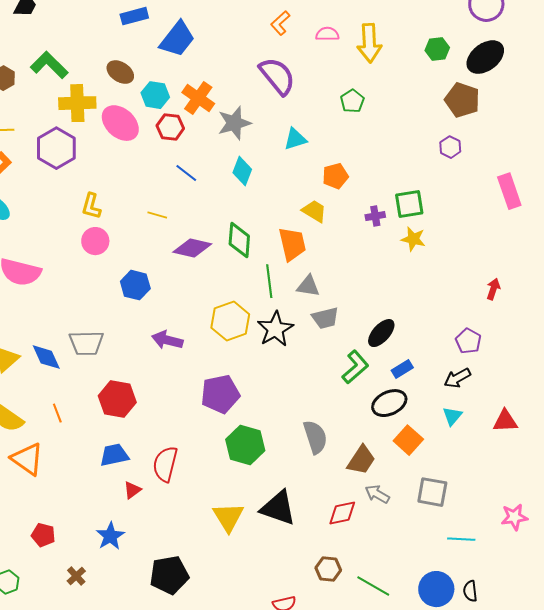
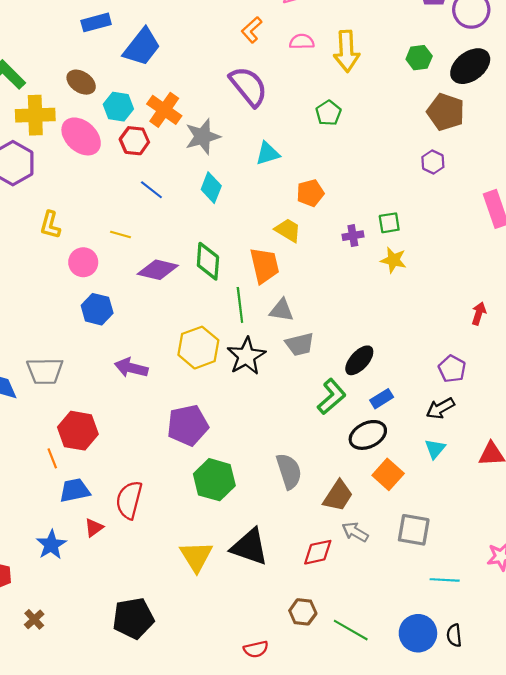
green square: (409, 204) -> (389, 223), size x0.7
pink circle: (95, 241) -> (83, 262), moved
orange line: (57, 413) -> (52, 458), moved
blue star: (110, 536) -> (51, 545), moved

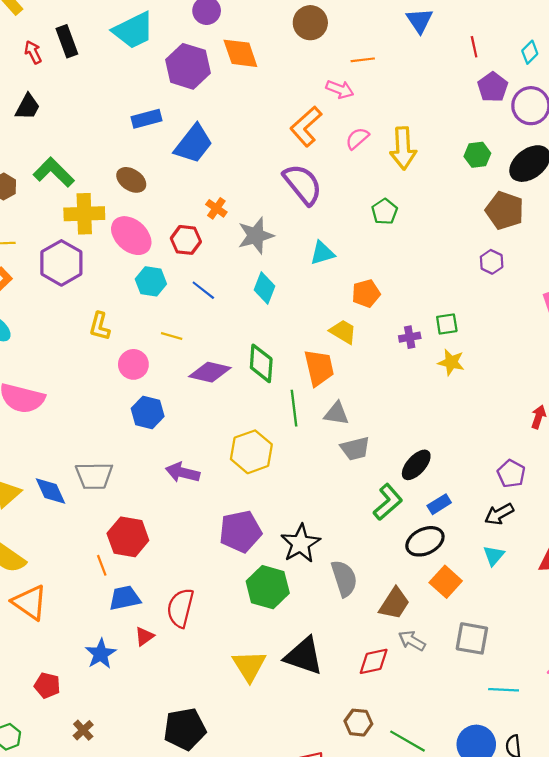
orange L-shape: (252, 30) -> (306, 126), size x1.5
pink semicircle: (302, 42) -> (357, 138), turned -40
cyan hexagon: (118, 107) -> (151, 281), moved
orange cross: (164, 110) -> (216, 208), size x0.6
black star: (246, 356) -> (300, 543), moved

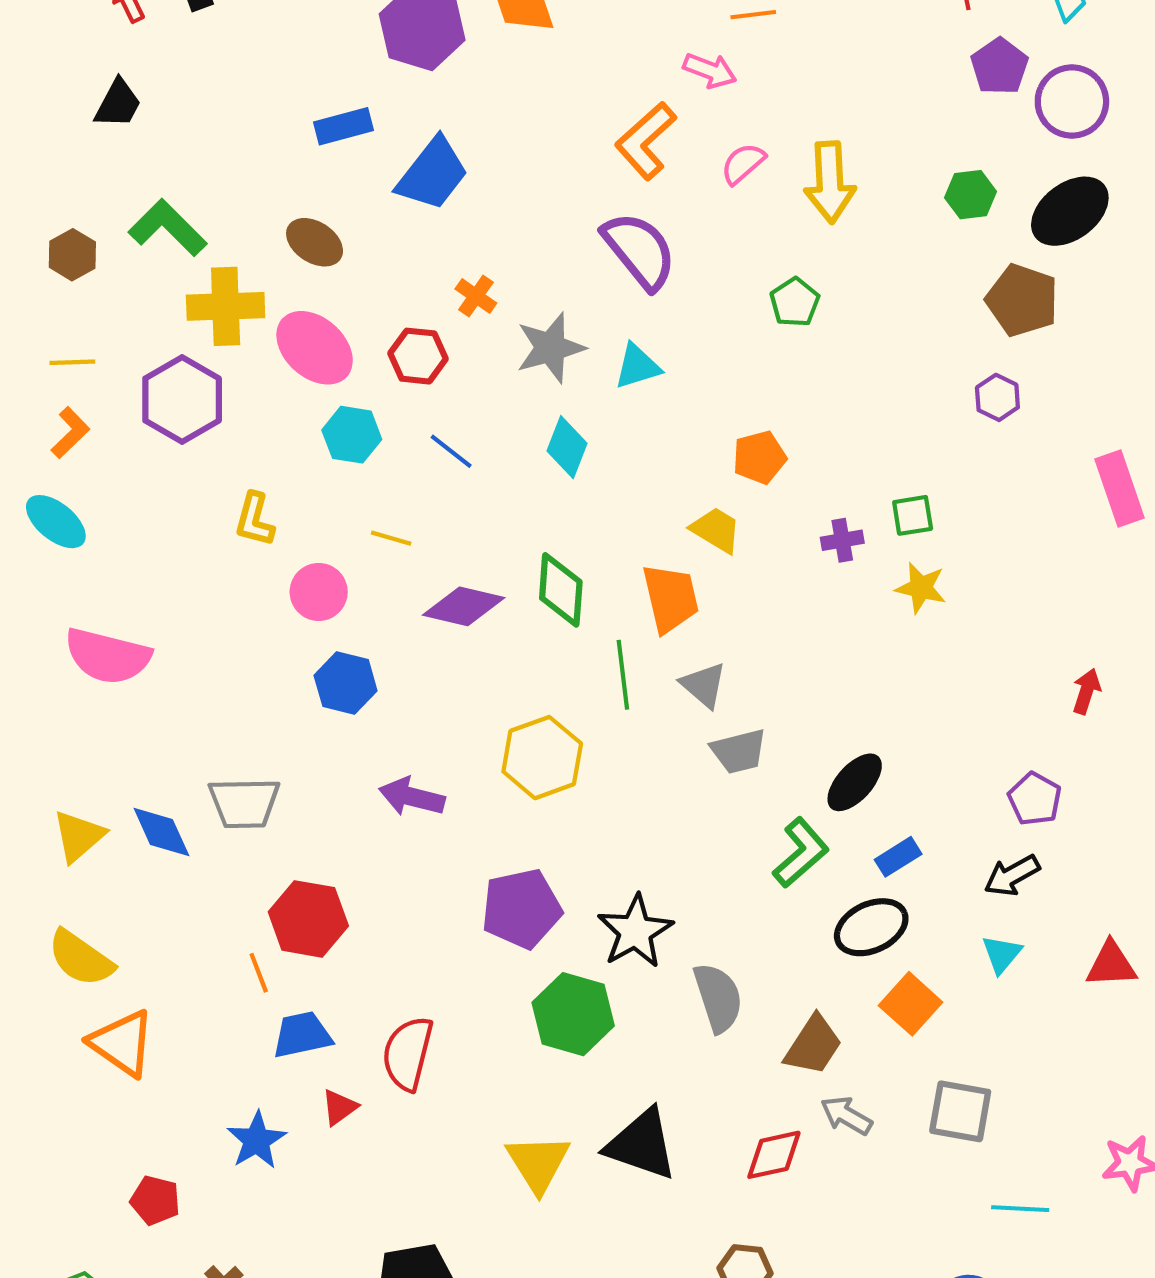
cyan triangle: (322, 253) -> (637, 366), moved
gray triangle: (337, 414) -> (704, 685), turned 32

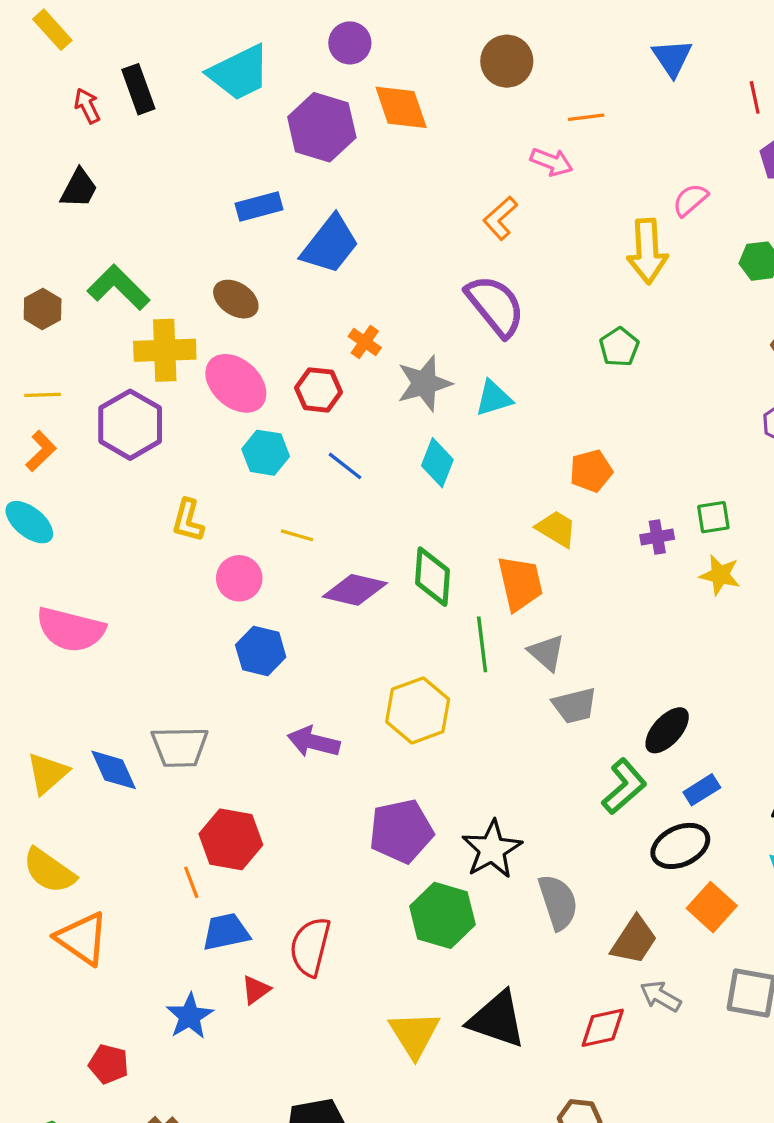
orange L-shape: (646, 141) -> (500, 218), size x0.7
pink semicircle: (743, 164) -> (690, 200), moved

